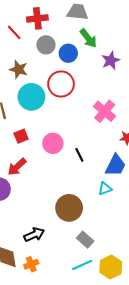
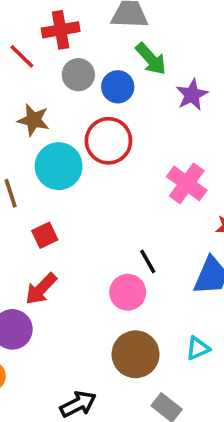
pink circle: (53, 143) -> (128, 292), moved
cyan triangle: (105, 189) -> (198, 348), moved

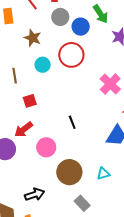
cyan circle: (59, 166) -> (43, 65), size x0.6
black line: (148, 261) -> (72, 122), moved
pink circle: (128, 292) -> (46, 147), moved

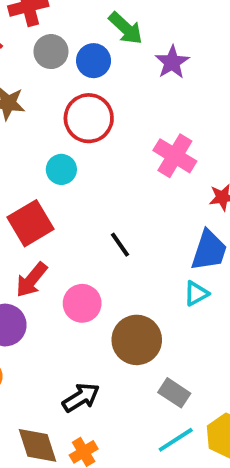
cyan circle: (43, 65) -> (61, 169), moved
red square: (30, 101) -> (31, 223), size x1.6
cyan triangle: (103, 174) -> (196, 293), moved

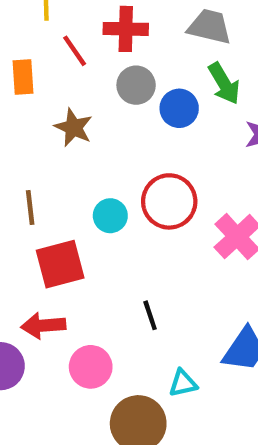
red circle: (89, 118) -> (169, 201), moved
red arrow: (31, 280) -> (43, 326), turned 30
cyan triangle: (196, 293) -> (183, 383), moved

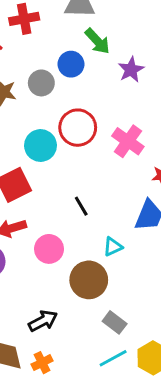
gray circle: (136, 85) -> (41, 83), moved
cyan circle: (110, 216) -> (41, 146), size x1.4

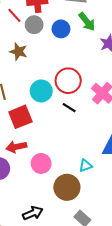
blue circle: (71, 64) -> (61, 29), moved
gray circle: (41, 83) -> (34, 25), moved
black line: (81, 206) -> (69, 108), moved, turned -32

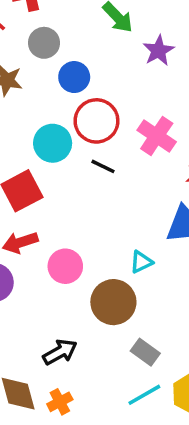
gray circle: (34, 25) -> (44, 43), moved
blue circle: (61, 29) -> (74, 77), moved

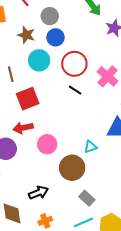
blue circle: (74, 77) -> (56, 37), moved
cyan circle: (53, 143) -> (39, 60), moved
orange cross: (60, 402) -> (45, 221), moved

